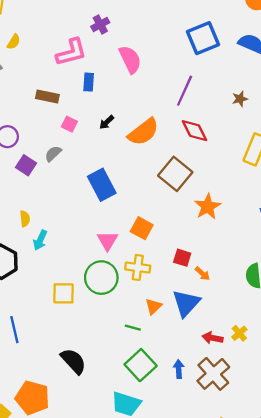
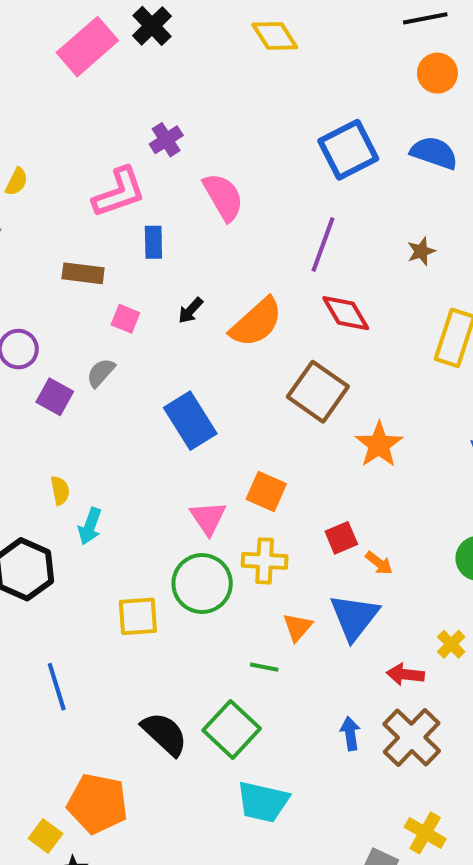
red square: (182, 258) -> (341, 538), turned -36
yellow cross: (239, 333) -> (451, 644), moved
green square: (141, 365) -> (232, 729), moved

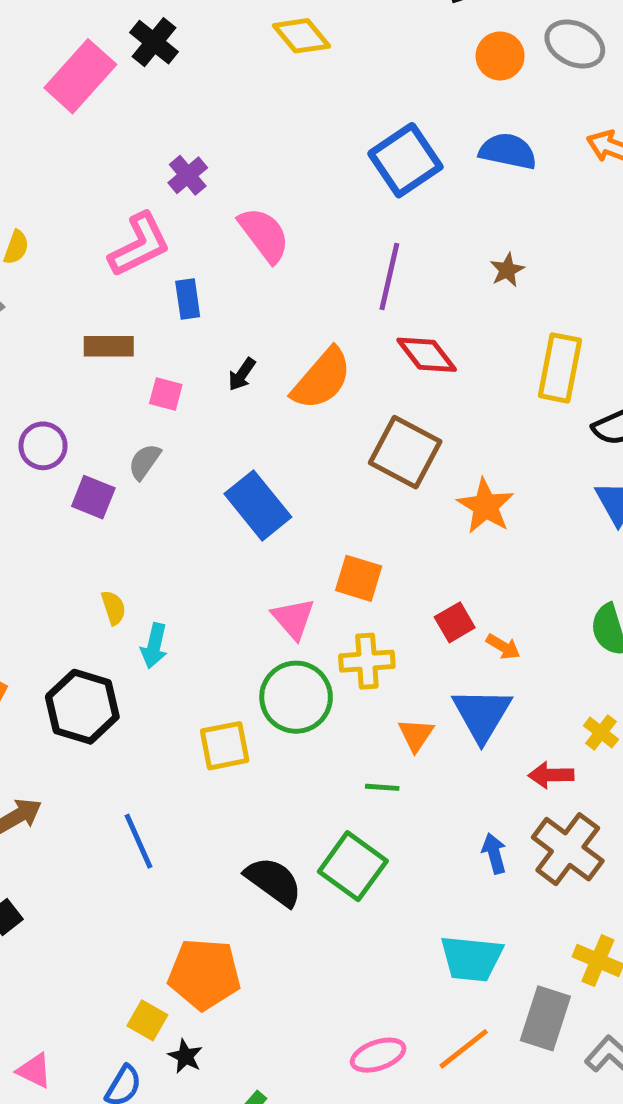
cyan trapezoid: (263, 802) -> (471, 959), moved

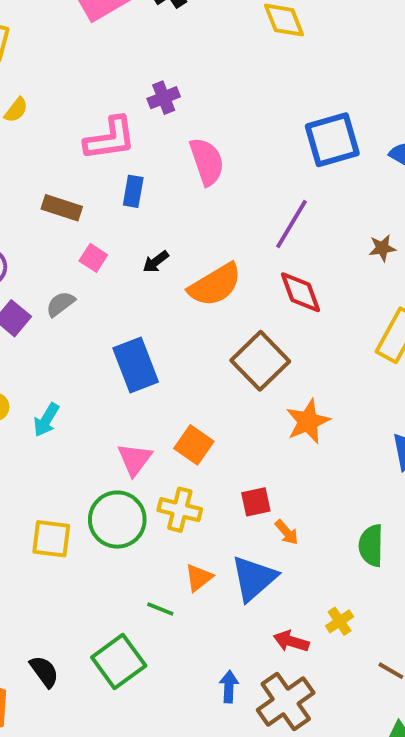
cyan arrow: (154, 646) -> (46, 420), moved
black semicircle: (274, 881) -> (44, 672), moved, size x0.7

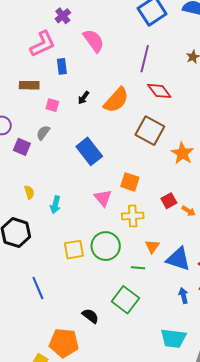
cyan arrow: (46, 420) -> (55, 205), moved
green circle: (117, 520) -> (106, 246), moved
blue triangle: (254, 578) -> (178, 259), moved, turned -44

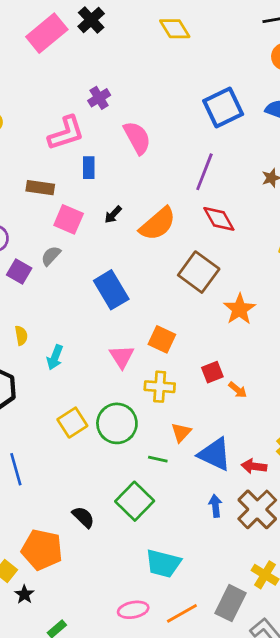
pink square: (52, 105) -> (69, 219), size x1.5
yellow square: (74, 250) -> (72, 423), turned -30
cyan trapezoid: (173, 338) -> (163, 563), moved

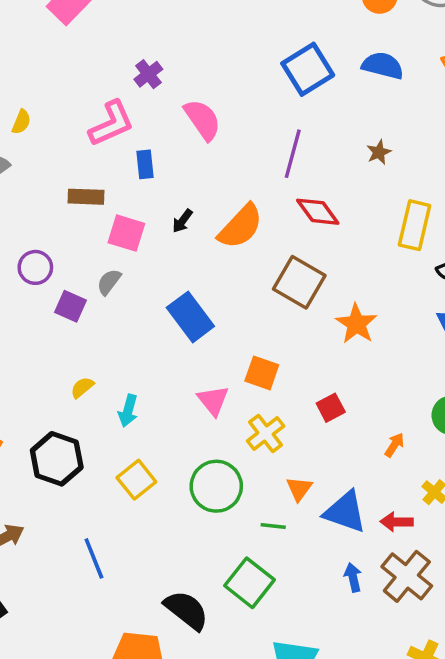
yellow semicircle: (21, 335) -> (82, 387), turned -114
yellow cross: (160, 387) -> (266, 434), turned -36
orange arrow: (238, 390) -> (394, 445), moved, turned -90
yellow square: (72, 423) -> (136, 480), moved
black semicircle: (83, 517) -> (186, 610), size x1.5

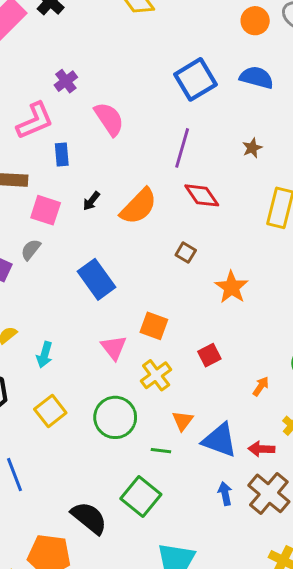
brown square: (299, 282) -> (186, 253), size x0.5

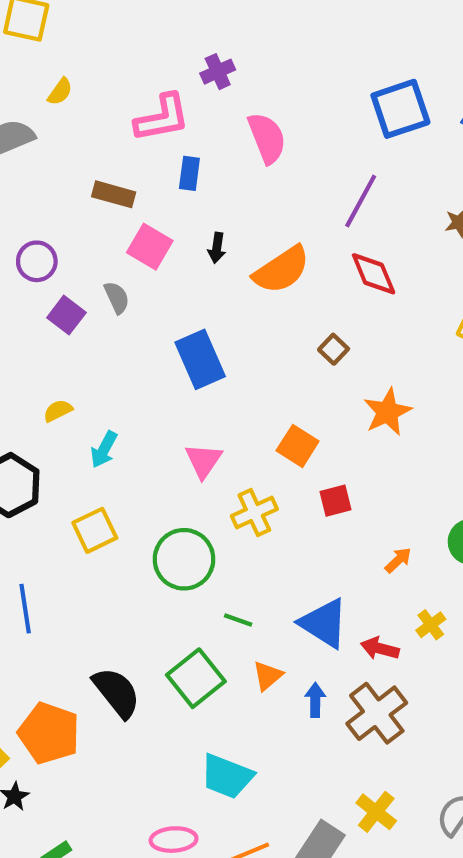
black arrow: (91, 201) -> (217, 248), turned -42
gray semicircle: (31, 250) -> (117, 298), turned 105
orange square: (154, 326) -> (298, 446), moved
orange triangle: (183, 421) -> (268, 676), moved

